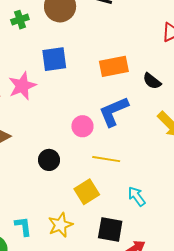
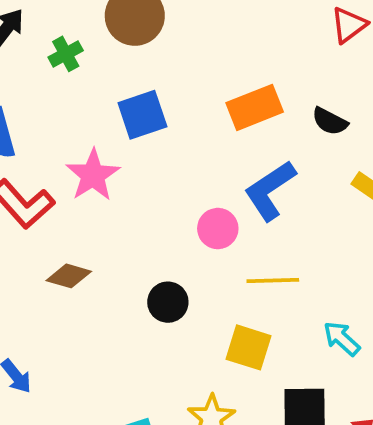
yellow square: (87, 192) -> (248, 347), turned -30

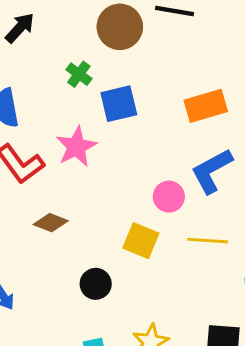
green cross: (66, 54) -> (79, 74), moved, turned -30
black circle: (168, 302) -> (96, 284), moved
yellow square: (248, 347) -> (141, 241), moved

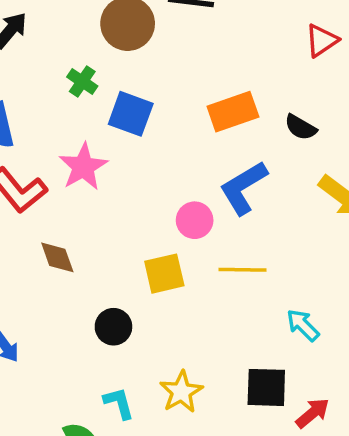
blue square: (119, 104) -> (131, 114), turned 36
brown diamond: (51, 223) -> (57, 257), turned 52
yellow square: (141, 241) -> (164, 274), turned -33

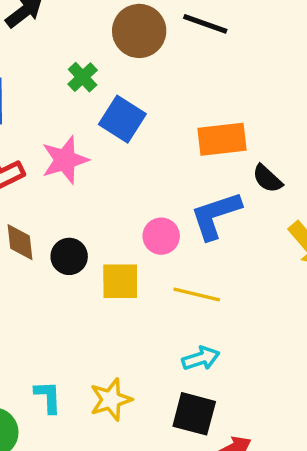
black semicircle: (301, 127) -> (267, 179), moved
cyan arrow: (303, 325) -> (201, 358), moved, turned 105
black circle: (113, 327) -> (69, 256), moved

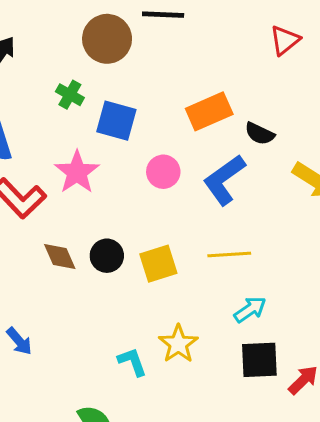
pink circle: (161, 236) -> (163, 172), moved
cyan L-shape: (48, 397) -> (132, 362), moved
yellow star: (111, 400) -> (178, 344), moved

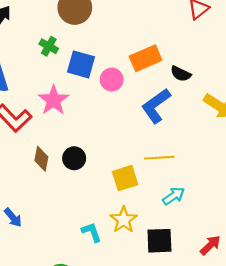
pink circle: (163, 172) -> (112, 80), moved
brown diamond: (60, 257) -> (41, 159), turned 35
yellow square: (158, 264) -> (125, 178), moved
black square: (259, 360) -> (159, 241), moved

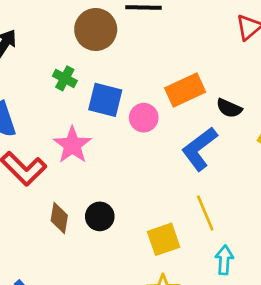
yellow line: (159, 158) -> (205, 213), turned 72
cyan arrow: (174, 196) -> (224, 260), turned -50

